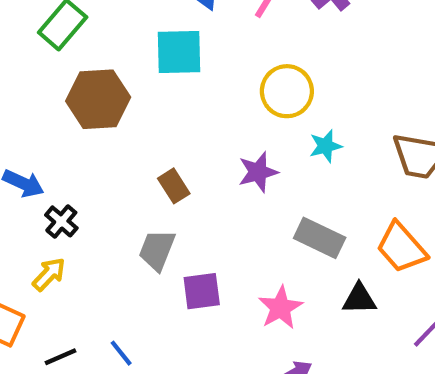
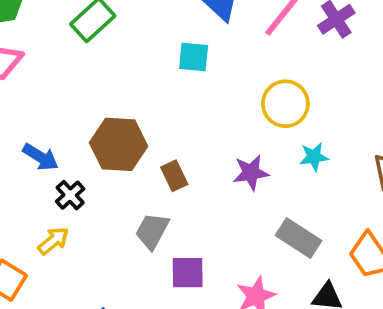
cyan square: (179, 52) -> (194, 57), size x0.7
brown hexagon: (98, 99) -> (119, 144), moved

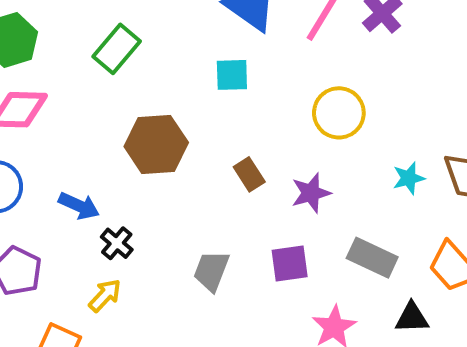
brown hexagon: (119, 144) -> (156, 144), moved
cyan star: (314, 157) -> (409, 178), moved
brown rectangle: (174, 176) -> (249, 174), moved
purple square: (188, 273) -> (290, 264), moved

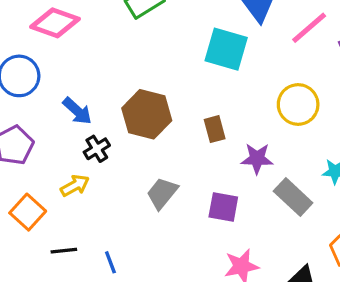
cyan square: (232, 75) -> (226, 49), size x1.5
brown hexagon: (156, 144) -> (147, 114), moved
gray rectangle: (372, 258) -> (293, 197), moved

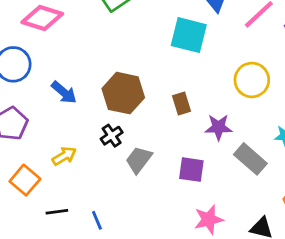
black cross: (97, 149) -> (112, 136), moved

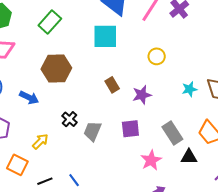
yellow circle: (252, 80) -> (157, 56), size x0.7
brown hexagon: (123, 93) -> (56, 68), moved
gray rectangle: (250, 159) -> (172, 133), moved, turned 30

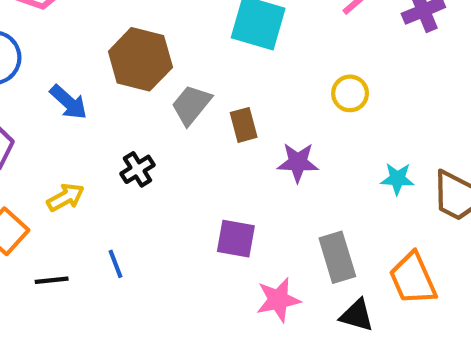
purple square: (130, 129) -> (236, 239), moved
gray trapezoid: (92, 131) -> (191, 105), moved
blue line: (74, 180) -> (116, 264), moved

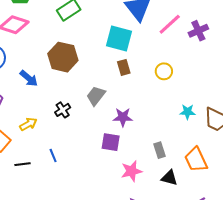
gray trapezoid: (191, 105) -> (96, 96), moved
brown rectangle: (244, 125) -> (124, 67), moved
purple star: (298, 162) -> (123, 117), moved
gray rectangle: (337, 257) -> (159, 150), size x0.7

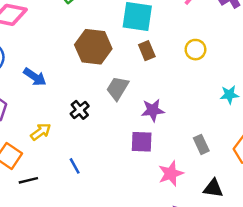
brown hexagon: (63, 57) -> (93, 47), moved
black line: (23, 164) -> (28, 180), moved
black triangle: (169, 178) -> (213, 188), moved

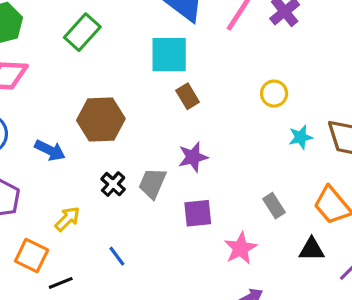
brown hexagon: (93, 47) -> (101, 119), moved
yellow circle: (195, 50) -> (274, 94), moved
gray trapezoid: (118, 88) -> (152, 183), moved
purple star: (153, 110) -> (193, 157), moved
black triangle: (213, 188) -> (312, 249), moved

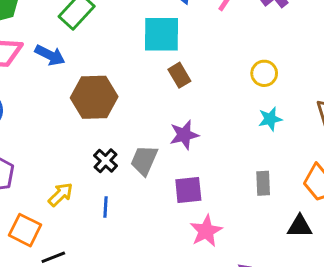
cyan star: (301, 137) -> (270, 119), moved
blue arrow: (50, 150) -> (50, 55), moved
gray rectangle: (274, 206) -> (263, 183), turned 30
pink star: (241, 248) -> (206, 231), moved
blue line: (117, 256) -> (105, 207), moved, turned 40

